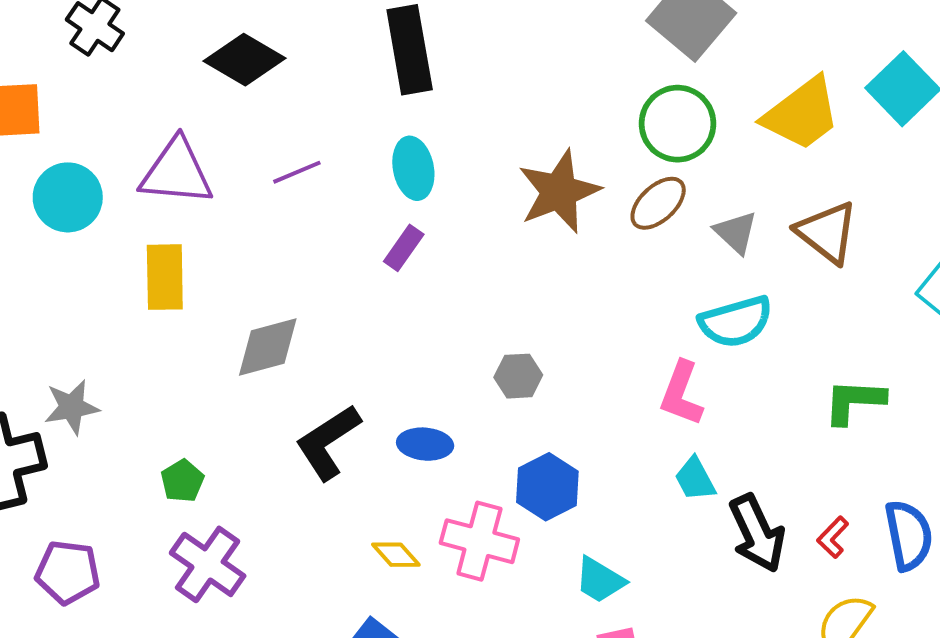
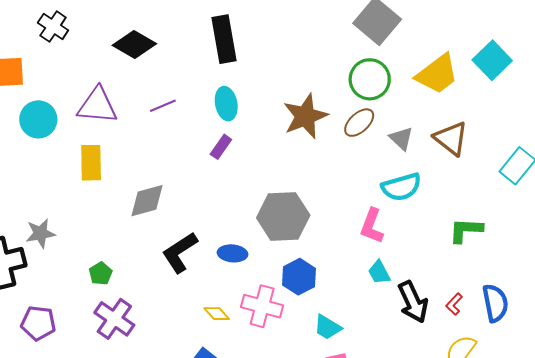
gray hexagon: (518, 376) -> (283, 216), size x2.0

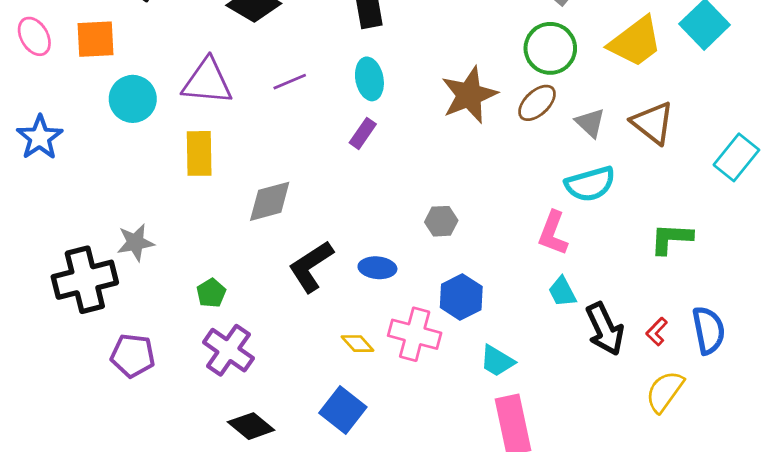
gray hexagon: (283, 216) -> (441, 221), size x0.5

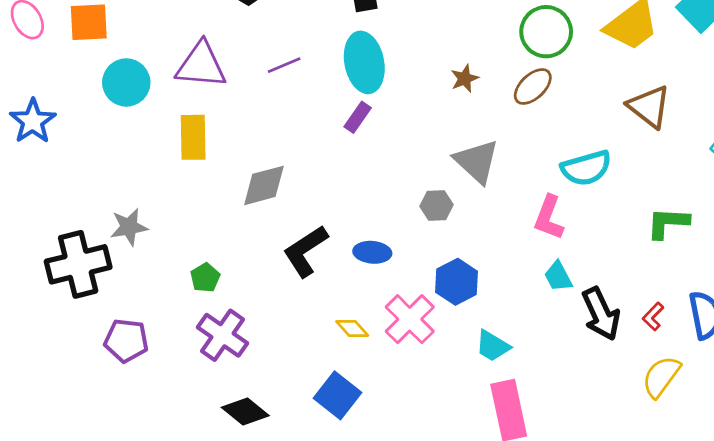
cyan ellipse: (369, 79) -> (364, 62), size x1.4
brown star: (469, 95) -> (465, 78), size x0.5
gray triangle: (590, 123) -> (477, 161), moved, size x1.5
pink cross: (415, 334) -> (410, 319), turned 30

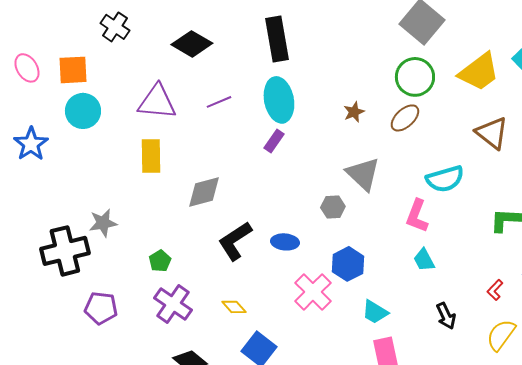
cyan circle: (126, 82) -> (83, 111), moved
black arrow: (601, 314) -> (446, 316), moved, size x0.7
yellow diamond: (352, 329) -> (234, 307), moved

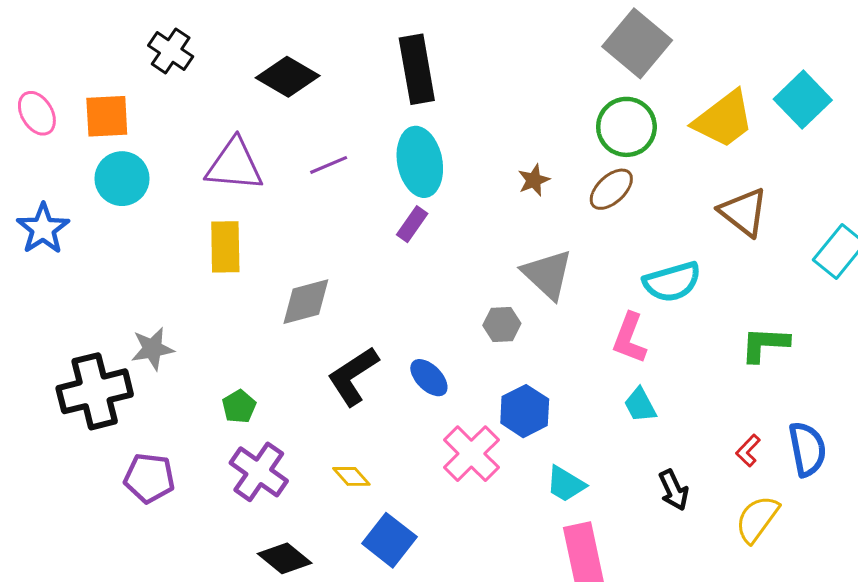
blue ellipse: (285, 242) -> (429, 378), turned 40

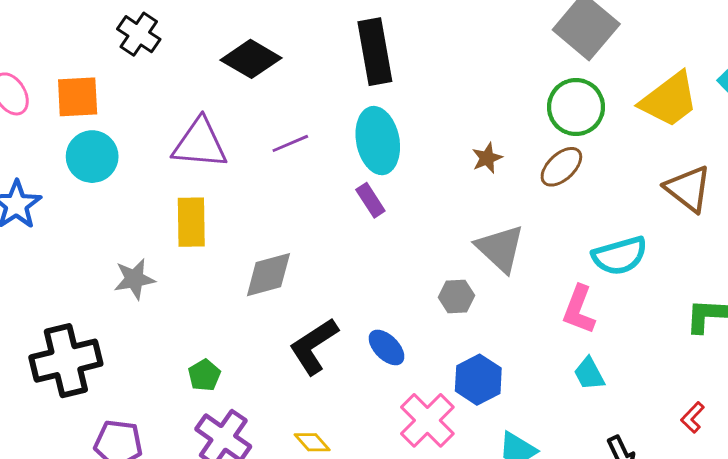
purple rectangle: (412, 224) -> (370, 200), turned -68
gray star: (152, 349) -> (134, 279), moved

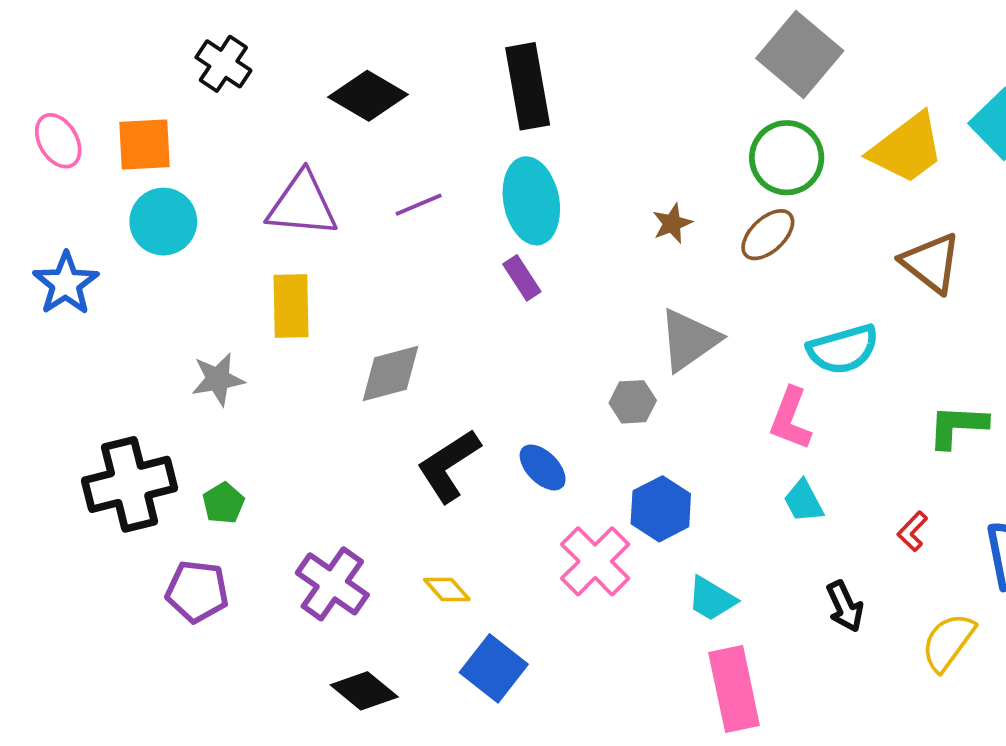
gray triangle: (500, 248) -> (689, 340), turned 42
green pentagon: (204, 375) -> (223, 503), moved
red L-shape: (693, 417) -> (912, 531), moved

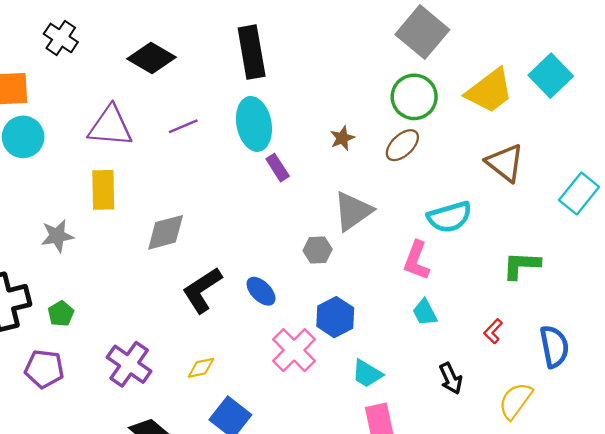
purple rectangle: (522, 278) -> (278, 168), moved
yellow diamond: (447, 590) -> (201, 368), turned -60

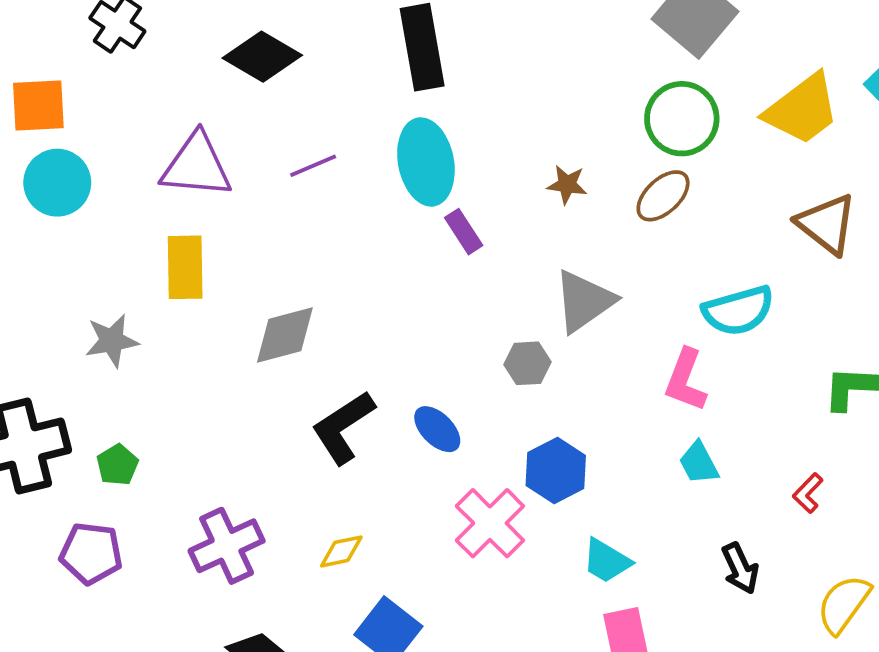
brown star: (342, 138) -> (567, 185), turned 30
purple cross: (129, 364) -> (227, 546), turned 30

